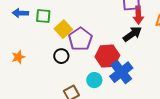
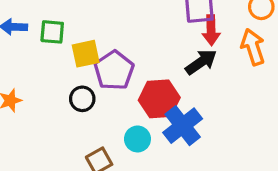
yellow square: (63, 29) -> (86, 54), turned 30

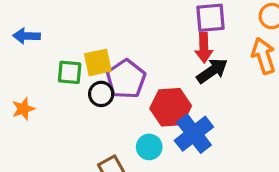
red arrow: (211, 30) -> (204, 48), moved
green square: (52, 32) -> (70, 72), moved
black circle: (82, 99) -> (101, 94), moved

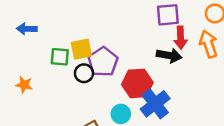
red arrow: (204, 48) -> (181, 38), moved
black arrow: (212, 71) -> (169, 55), turned 45
orange star: (23, 109) -> (24, 85), turned 30

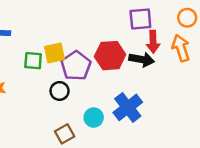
black circle: (84, 73) -> (60, 91), moved
red hexagon: (137, 83) -> (110, 56), moved

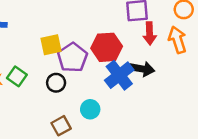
black arrow: (142, 59) -> (142, 69), moved
green square: (33, 61) -> (17, 76), moved, turned 30
blue cross: (128, 107) -> (119, 75), moved

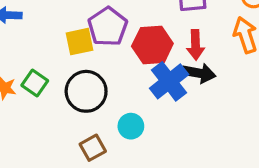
red arrow: (150, 33) -> (196, 45), moved
purple pentagon: (72, 57) -> (108, 27), moved
black circle: (56, 83) -> (86, 91), size x1.6

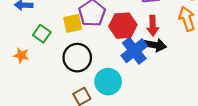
green square: (35, 83) -> (42, 34), moved
cyan circle: (131, 126) -> (108, 82), size x1.5

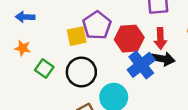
green square: (42, 34) -> (44, 68), moved
orange star: (21, 55) -> (23, 48), moved

